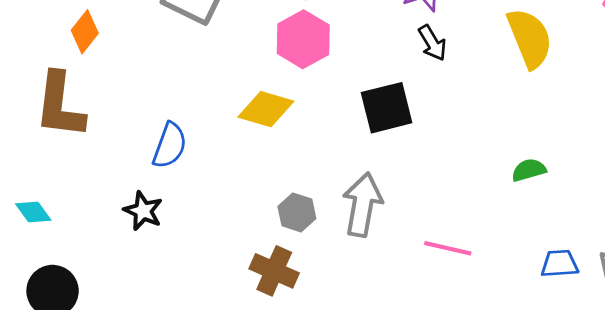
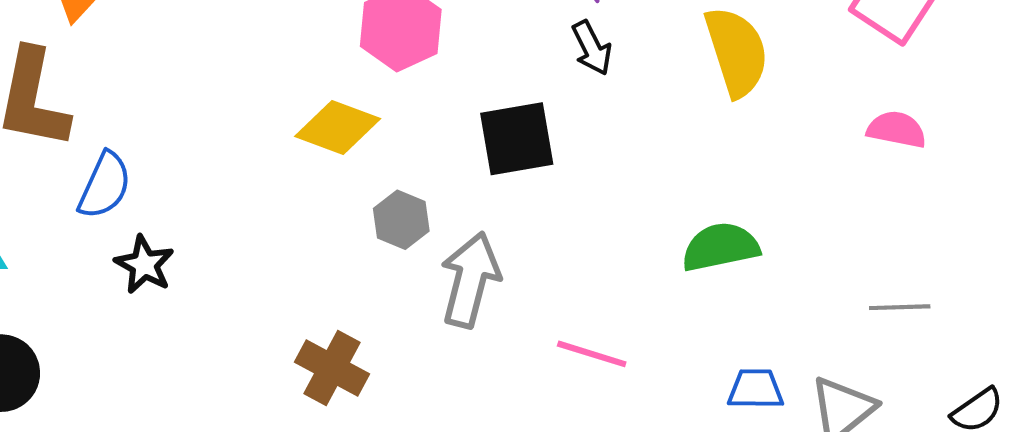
blue semicircle: (170, 145) -> (105, 185), moved
green semicircle: (529, 170) -> (720, 247), size x1.5
gray hexagon: (297, 212) -> (401, 220), moved

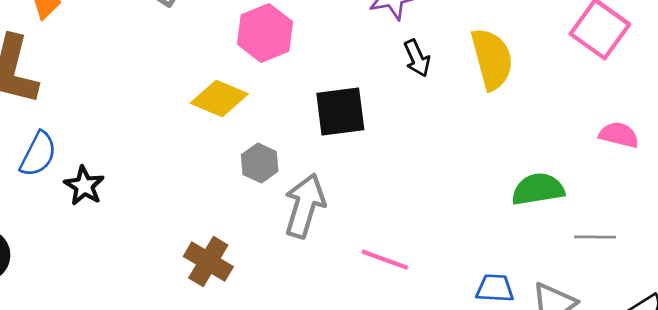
black arrow: (592, 48) -> (417, 58), moved
pink semicircle: (897, 129) -> (619, 135), moved
blue semicircle: (105, 185) -> (38, 154), moved
green semicircle: (720, 247) -> (538, 189), moved

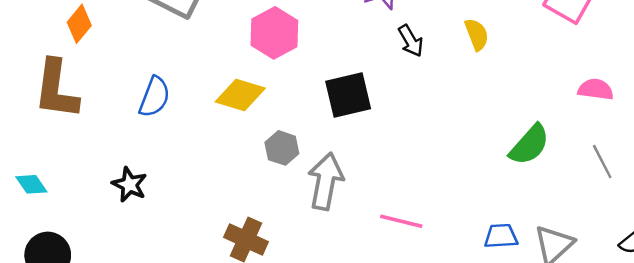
yellow semicircle: (492, 59) -> (477, 34), size x0.6
blue semicircle: (38, 154) -> (154, 97), moved
green semicircle: (538, 189) -> (529, 145), turned 147
gray line: (595, 237) -> (602, 162), moved, turned 68

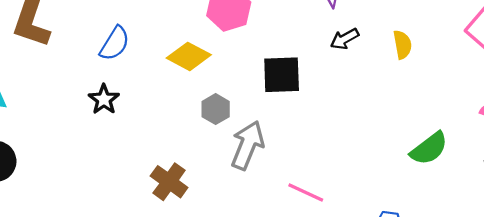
black arrow: (411, 41) -> (345, 39), turned 80
black star: (129, 185) -> (104, 99), moved

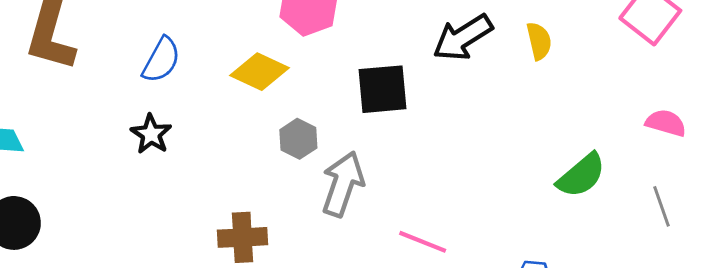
black arrow: (345, 39) -> (463, 38), size x1.6
brown cross: (169, 182) -> (243, 237), turned -36

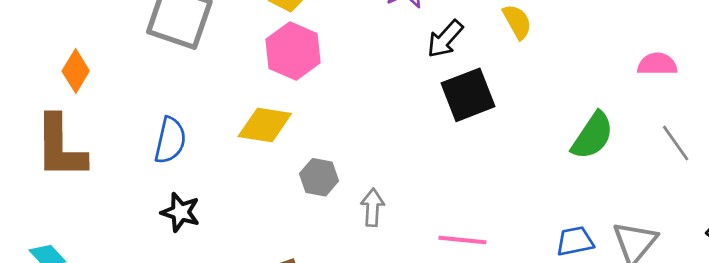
black arrow: (463, 38) -> (445, 39), size x0.7
black square: (383, 89) -> (468, 95), moved
gray arrow: (343, 184) -> (372, 207), size x0.6

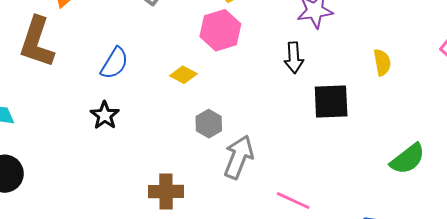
black arrow: (445, 39) -> (294, 58), moved, turned -64
yellow diamond: (265, 125) -> (183, 75), size x0.7
gray arrow: (372, 207) -> (239, 157), size x1.6

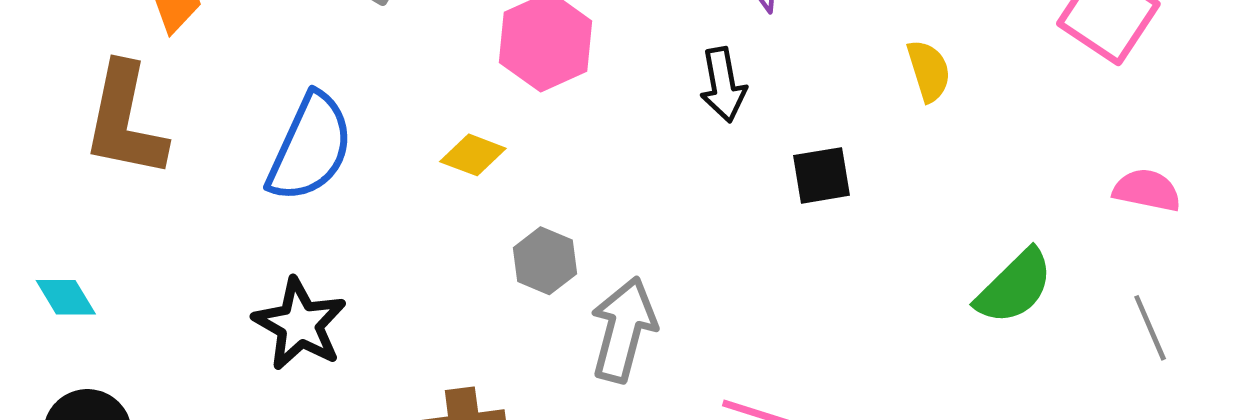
blue semicircle: (114, 63) -> (310, 148), size x1.4
black square: (331, 102) -> (821, 175), size x0.7
black star: (105, 115) -> (300, 324), moved, size x1.4

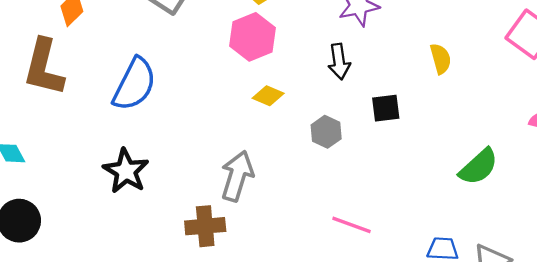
yellow diamond: (473, 155) -> (268, 96), moved
gray hexagon: (545, 261) -> (326, 132), moved
gray arrow: (623, 330) -> (237, 176), moved

